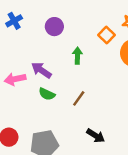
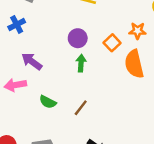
purple circle: (54, 27) -> (78, 38), moved
purple arrow: (41, 70) -> (32, 61), moved

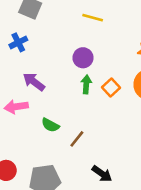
orange square: (112, 43) -> (111, 88), moved
brown line: (81, 108) -> (77, 139), moved

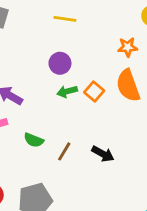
green arrow: (86, 84) -> (67, 91), turned -102
black arrow: (102, 174) -> (103, 154), moved

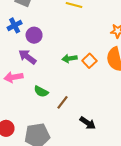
purple circle: (60, 63) -> (34, 35), moved
black arrow: (103, 154) -> (88, 123), moved

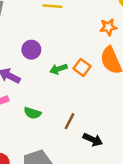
purple circle: (34, 35) -> (31, 50), moved
brown line: (63, 102) -> (70, 121), moved

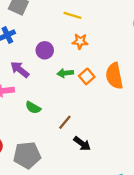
orange star: (108, 27) -> (80, 41), moved

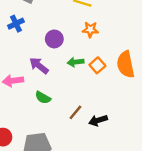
purple arrow: (20, 70) -> (39, 66), moved
black arrow: (82, 144) -> (98, 120), moved, turned 126

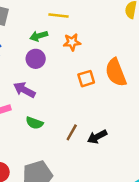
green arrow: (76, 62) -> (39, 36), moved
orange square: (97, 65) -> (86, 79), turned 35

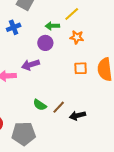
yellow line: (59, 16) -> (72, 14), turned -63
purple arrow: (24, 90) -> (30, 65), turned -60
green semicircle: (35, 123) -> (40, 105), moved

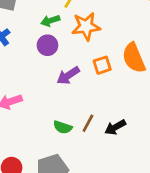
orange star: (77, 37) -> (86, 26), size x1.5
purple arrow: (30, 65) -> (68, 75), moved

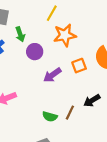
green arrow: (50, 21) -> (20, 34), moved, turned -88
black arrow: (115, 127) -> (92, 101), moved

